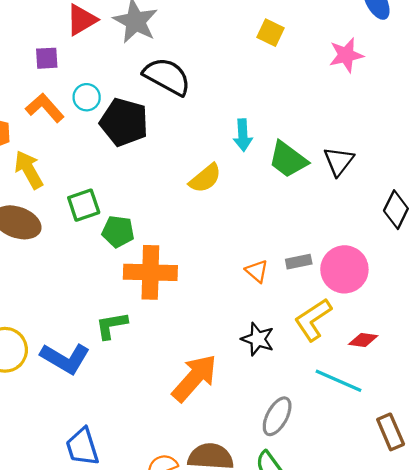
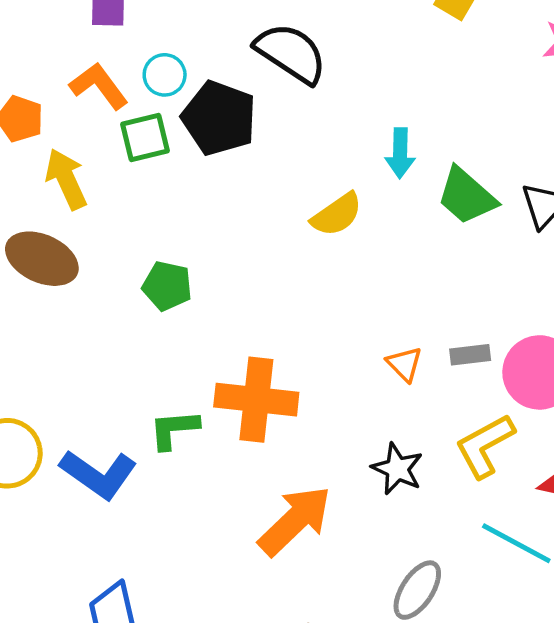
green square: (84, 205) -> (145, 138), moved
green pentagon: (118, 232) -> (167, 286), moved
orange cross: (150, 272) -> (256, 400), moved

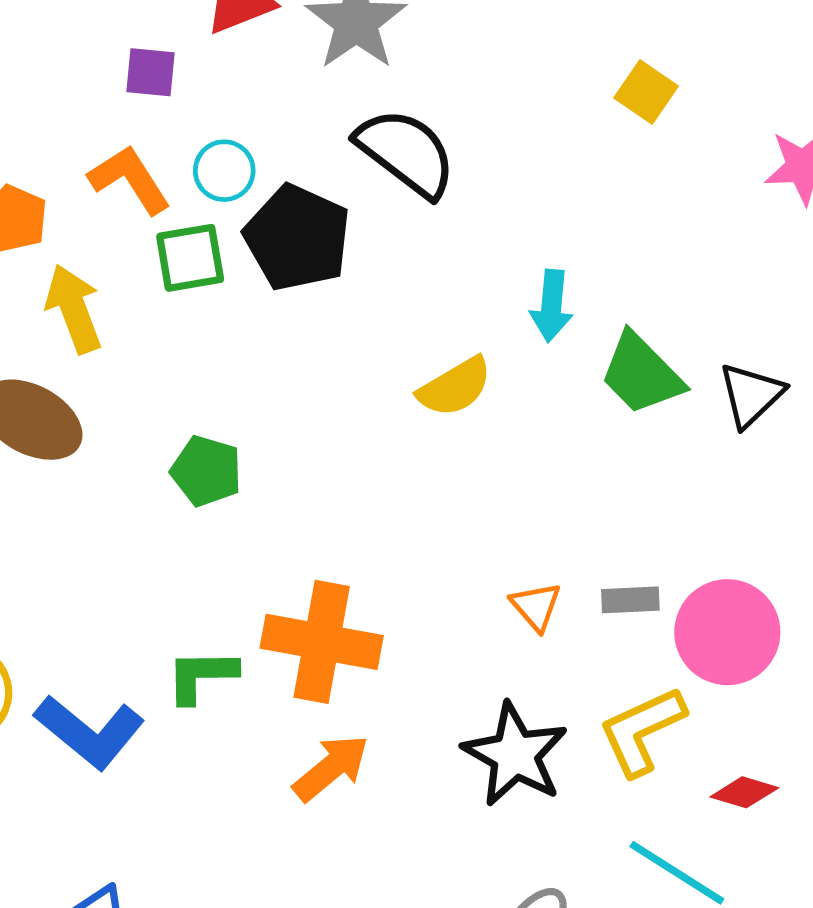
black star: (397, 469) -> (515, 755), size x1.4
orange arrow: (295, 521) -> (331, 768), moved, size x0.7

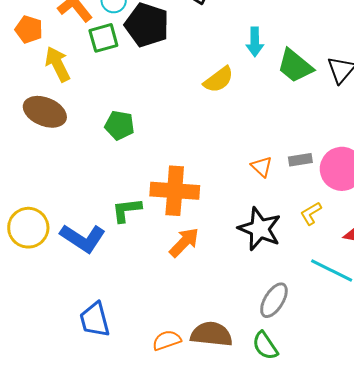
yellow L-shape: (642, 731) -> (311, 213), size x0.6

